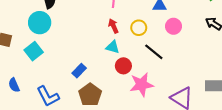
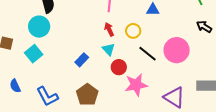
pink circle: (173, 26) -> (177, 50), moved, size x1.6
cyan triangle: (113, 47) -> (108, 49), turned 32
blue rectangle: (79, 71) -> (82, 60), moved

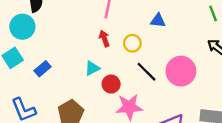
cyan triangle: (108, 49) -> (92, 68), moved, turned 40
blue rectangle: (82, 60) -> (42, 69), moved

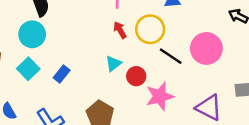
yellow circle: (132, 43) -> (150, 29), size x1.5

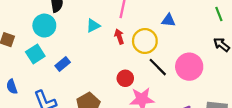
cyan triangle: (113, 63) -> (93, 26), moved

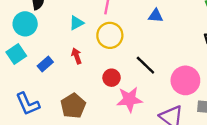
red arrow: (119, 37) -> (77, 56), moved
yellow circle: (145, 41) -> (110, 35), moved
pink circle: (189, 67) -> (185, 80), moved

